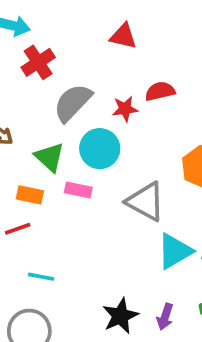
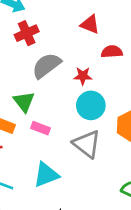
red semicircle: (160, 91) -> (112, 52), moved
cyan circle: (100, 149) -> (91, 105), moved
cyan triangle: (175, 251) -> (46, 175), moved

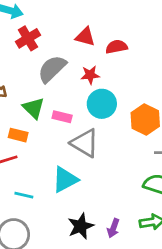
red triangle: (90, 24) -> (85, 37), moved
pink rectangle: (40, 128) -> (62, 117), moved
gray triangle: (87, 144) -> (85, 143), moved

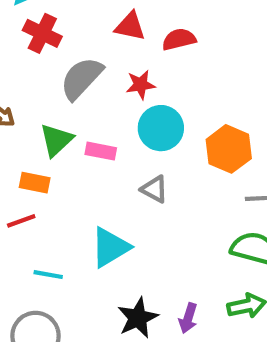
red cross: (28, 38) -> (42, 33), turned -30
green triangle: (34, 108) -> (56, 140), turned 35
gray triangle: (85, 143) -> (154, 189), moved, size x0.6

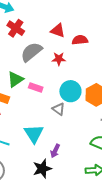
cyan circle: (161, 128) -> (70, 91), moved
cyan triangle: (110, 247) -> (34, 134), turned -40
purple arrow: (188, 318) -> (55, 151), moved

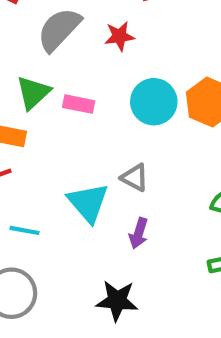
gray triangle: (59, 109) -> (135, 178), moved
black star: (42, 169) -> (117, 301), moved, turned 30

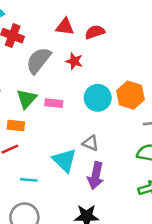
red star: (119, 36) -> (74, 61), turned 30
purple arrow: (139, 233) -> (96, 176), size x1.5

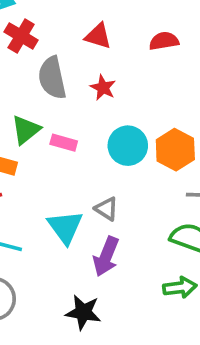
red semicircle: (95, 32) -> (164, 41), moved
gray semicircle: (38, 60) -> (52, 78), turned -60

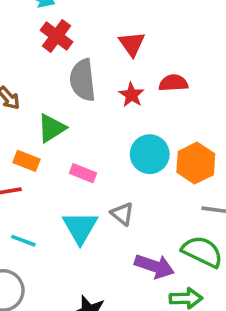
red triangle: (98, 36) -> (132, 44), turned 32
red semicircle: (164, 41) -> (173, 83), moved
pink rectangle: (64, 143) -> (83, 173), moved
purple arrow: (106, 256) -> (154, 266), moved, turned -99

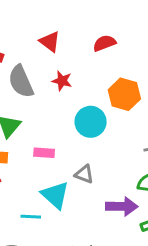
red semicircle: (173, 83) -> (104, 43), moved
orange hexagon: (196, 163) -> (124, 94), moved
cyan line: (23, 241) -> (31, 217), moved

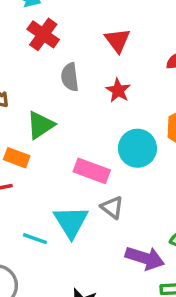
gray semicircle: (21, 81) -> (70, 77), size x0.7
pink rectangle: (44, 153) -> (92, 171), moved, size x1.4

